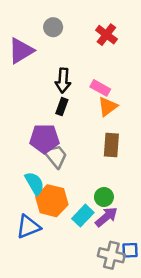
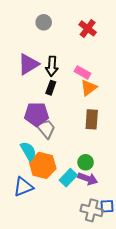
purple triangle: (21, 51) -> (28, 64), moved
purple arrow: (106, 217) -> (88, 179), turned 60

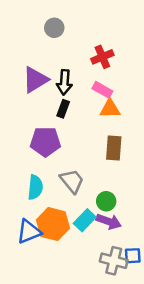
red cross: (88, 28) -> (102, 57), moved, turned 30
orange triangle: (89, 88) -> (110, 109), turned 36
gray trapezoid: (46, 129) -> (72, 181), moved
cyan semicircle: (28, 151) -> (35, 187), turned 36
orange hexagon: (43, 165) -> (53, 224), moved

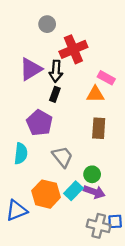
red cross: (102, 57) -> (73, 49), moved, size x1.4
pink rectangle: (102, 90) -> (106, 78), moved
purple pentagon: (45, 142) -> (39, 123), turned 30
cyan semicircle: (35, 187) -> (21, 153), moved
blue triangle: (29, 232) -> (16, 210), moved

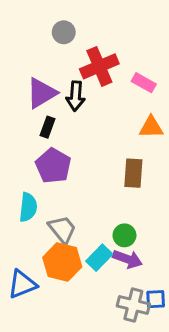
pink rectangle: (106, 78) -> (144, 83), moved
black rectangle: (55, 94) -> (47, 127), moved
orange triangle: (95, 94) -> (151, 127), moved
gray trapezoid: (62, 157) -> (62, 229), moved

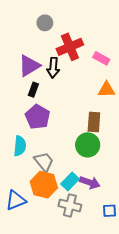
green circle: (124, 235) -> (88, 145), moved, size x1.5
gray cross: (133, 305) -> (70, 205), moved

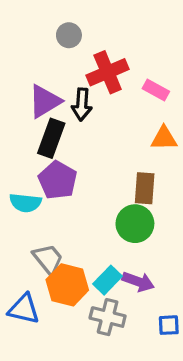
black rectangle: (33, 90) -> (51, 138), size x1.6
cyan semicircle: (20, 146) -> (25, 203), moved, turned 90
gray trapezoid: (44, 162) -> (48, 259), moved
blue triangle: (16, 200) -> (24, 309), turned 35

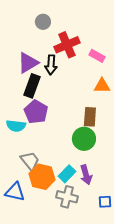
purple arrow: (138, 282) -> (86, 175), turned 54

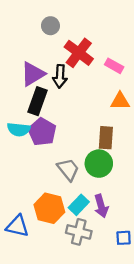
red cross: (67, 45) -> (79, 53), turned -30
cyan semicircle: (16, 126) -> (19, 129), moved
gray trapezoid: (30, 161) -> (68, 169), moved

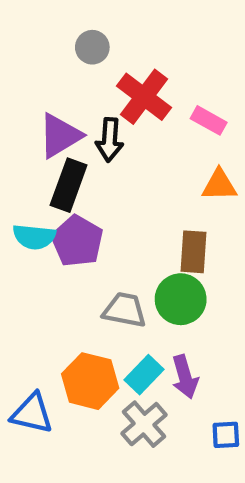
gray trapezoid: (68, 169) -> (125, 310), turned -40
gray cross: (79, 232) -> (144, 424), turned 35

